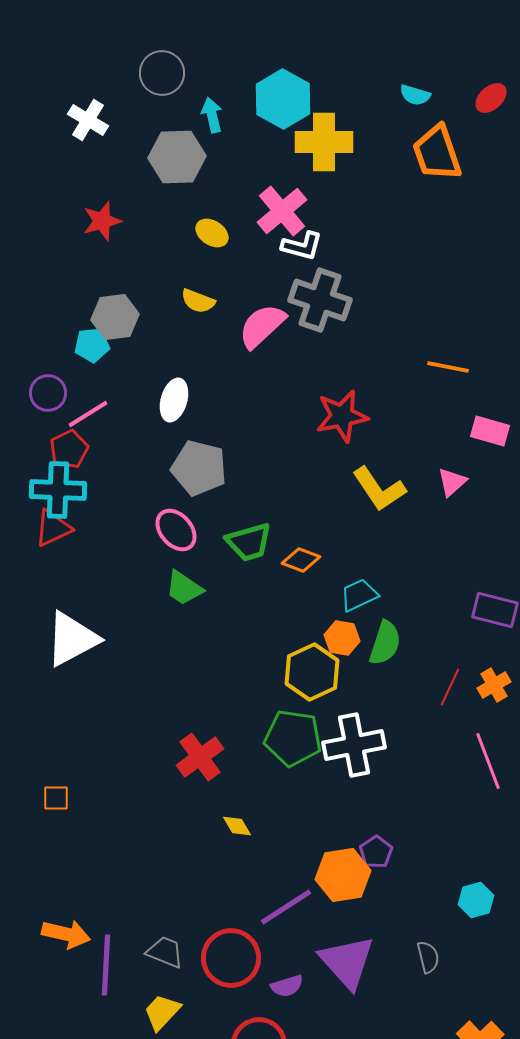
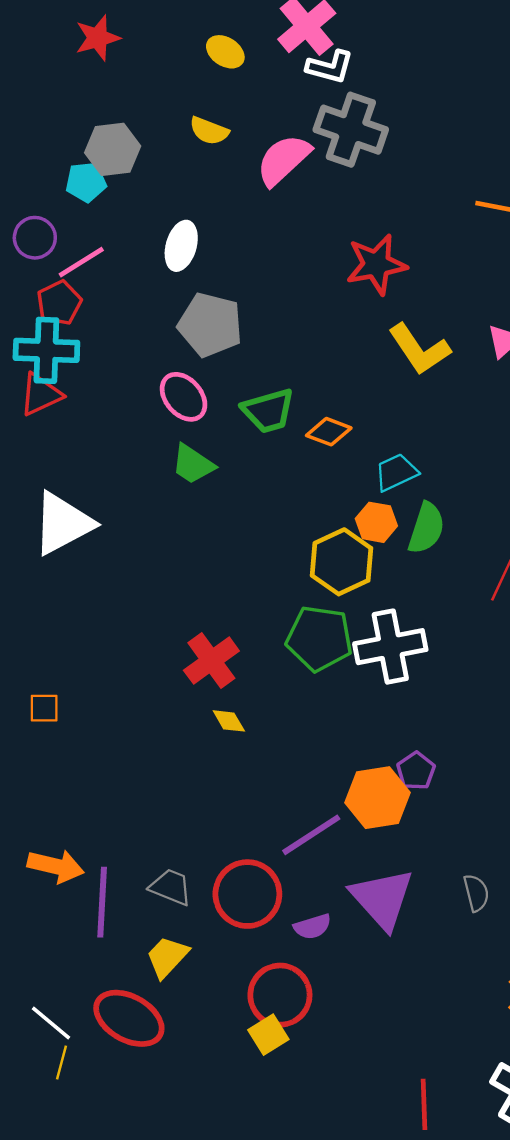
yellow diamond: (237, 826) -> (229, 721), moved

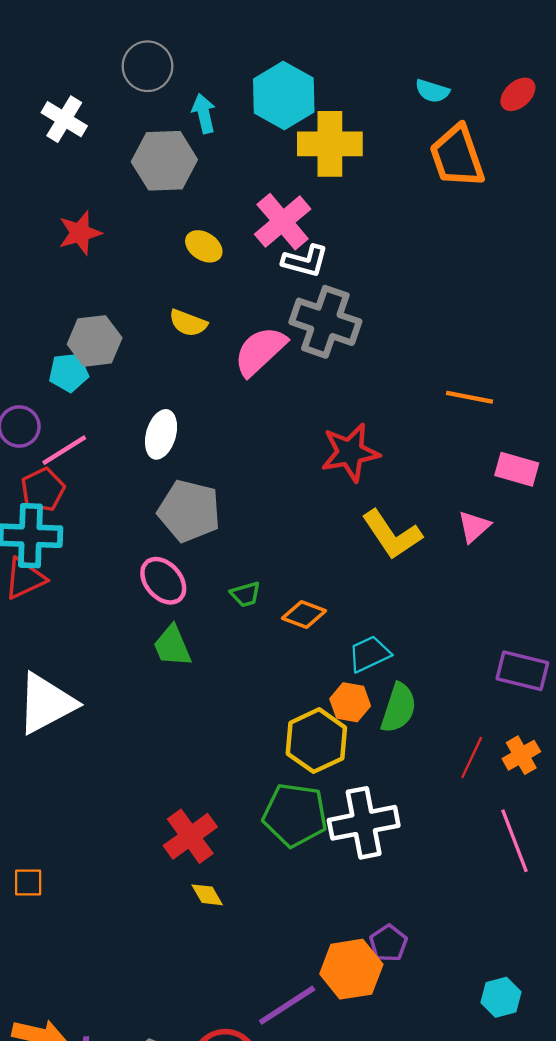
green trapezoid: (268, 411) -> (245, 594), size x0.6
green trapezoid: (193, 464) -> (172, 646), turned 33

